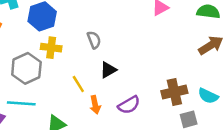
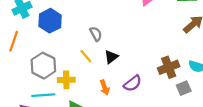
yellow cross: (51, 48) -> (66, 80), moved
yellow line: (78, 84) -> (86, 56), moved

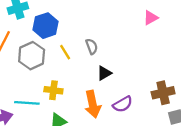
yellow line: (86, 56) -> (65, 52), moved
gray hexagon: (43, 66) -> (32, 56), moved
orange arrow: (105, 87) -> (93, 104), size x1.6

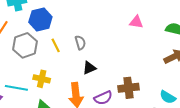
pink triangle: (151, 18) -> (136, 22), turned 32
brown cross: (163, 93) -> (128, 88), moved

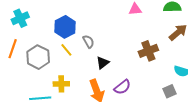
blue hexagon: (40, 19) -> (65, 27), moved
brown cross: (128, 88) -> (148, 51), moved

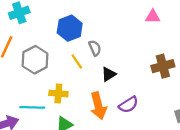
yellow line: (66, 50) -> (77, 62), moved

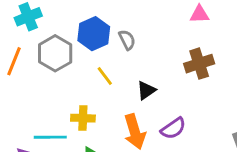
gray semicircle: (95, 48) -> (127, 40), moved
gray hexagon: (35, 60) -> (55, 53), moved
brown cross: (163, 66) -> (199, 64), moved

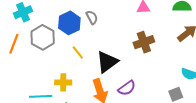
gray semicircle: (127, 40) -> (92, 17), moved
black triangle: (146, 90) -> (107, 62), size x1.6

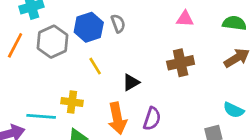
black triangle: (107, 62) -> (131, 82), size x0.6
purple semicircle: (127, 88) -> (152, 119), turned -42

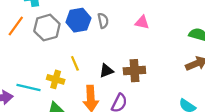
pink triangle: (185, 19) -> (142, 22), moved
brown cross: (181, 63) -> (134, 71), moved
yellow line: (95, 66) -> (75, 63), moved

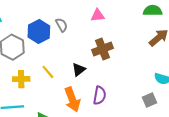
brown cross: (134, 71) -> (102, 49), moved
yellow cross: (56, 79) -> (21, 79), moved

